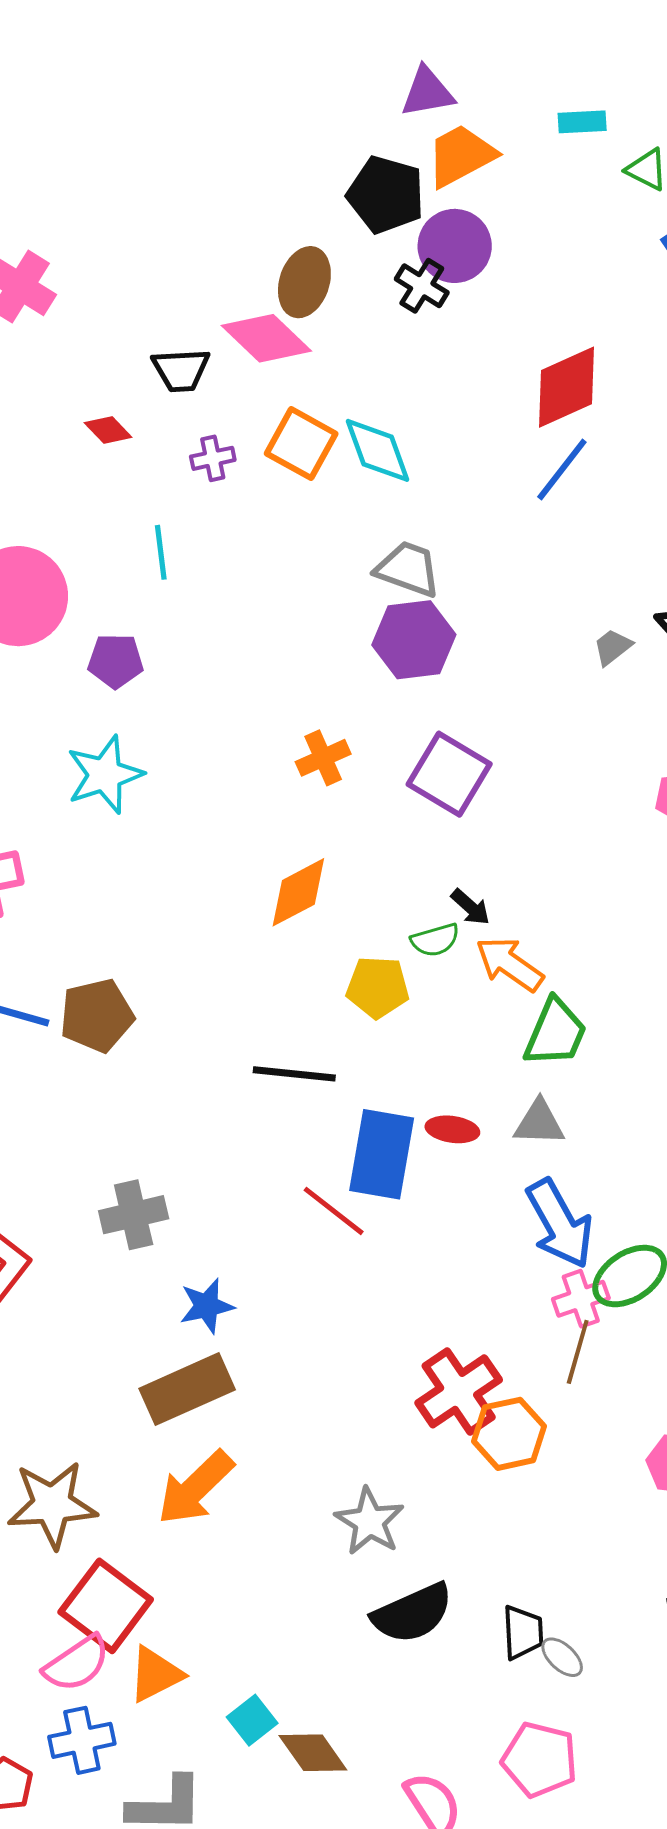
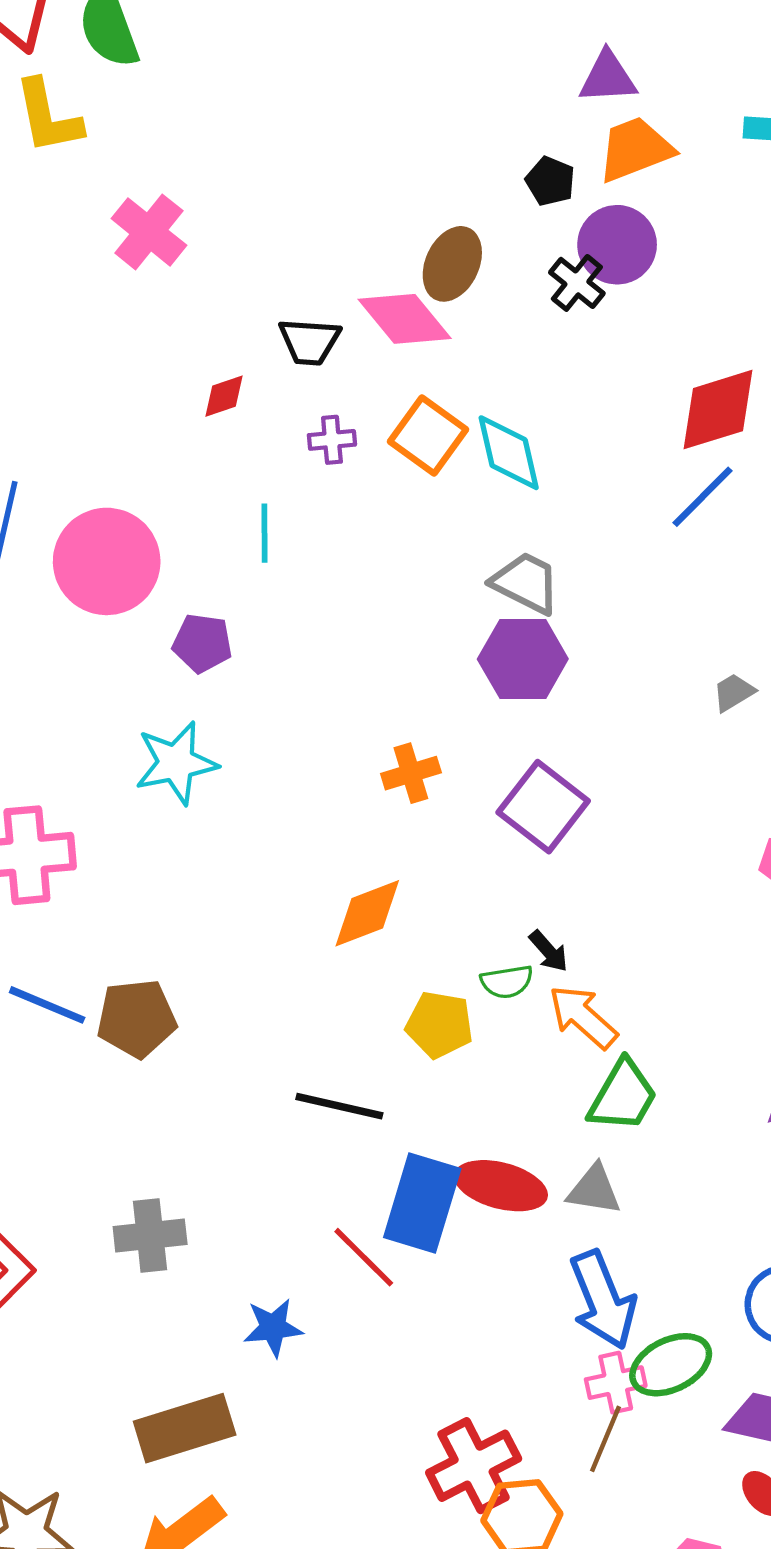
black pentagon: (386, 195) -> (550, 181), size x0.6
red diamond: (108, 430) -> (224, 396), turned -72
red ellipse: (452, 1129) -> (501, 1186), size x1.6
blue star: (207, 1306) -> (273, 1328), moved

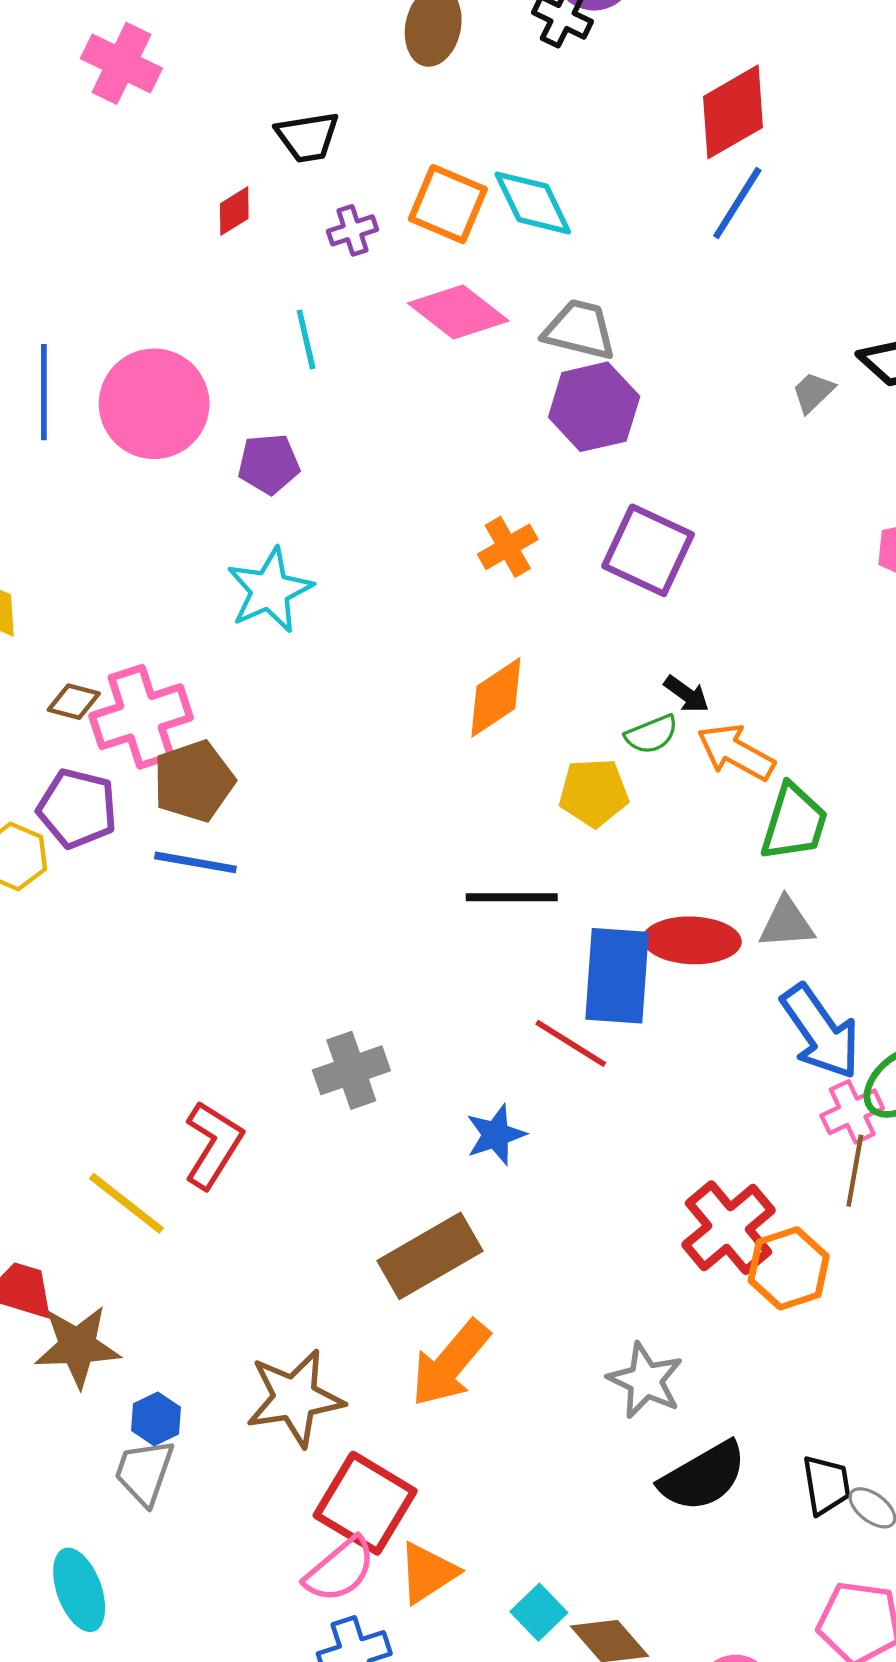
pink diamond: (405, 319) -> (458, 312), moved
brown pentagon: (137, 1018) -> (194, 781), moved

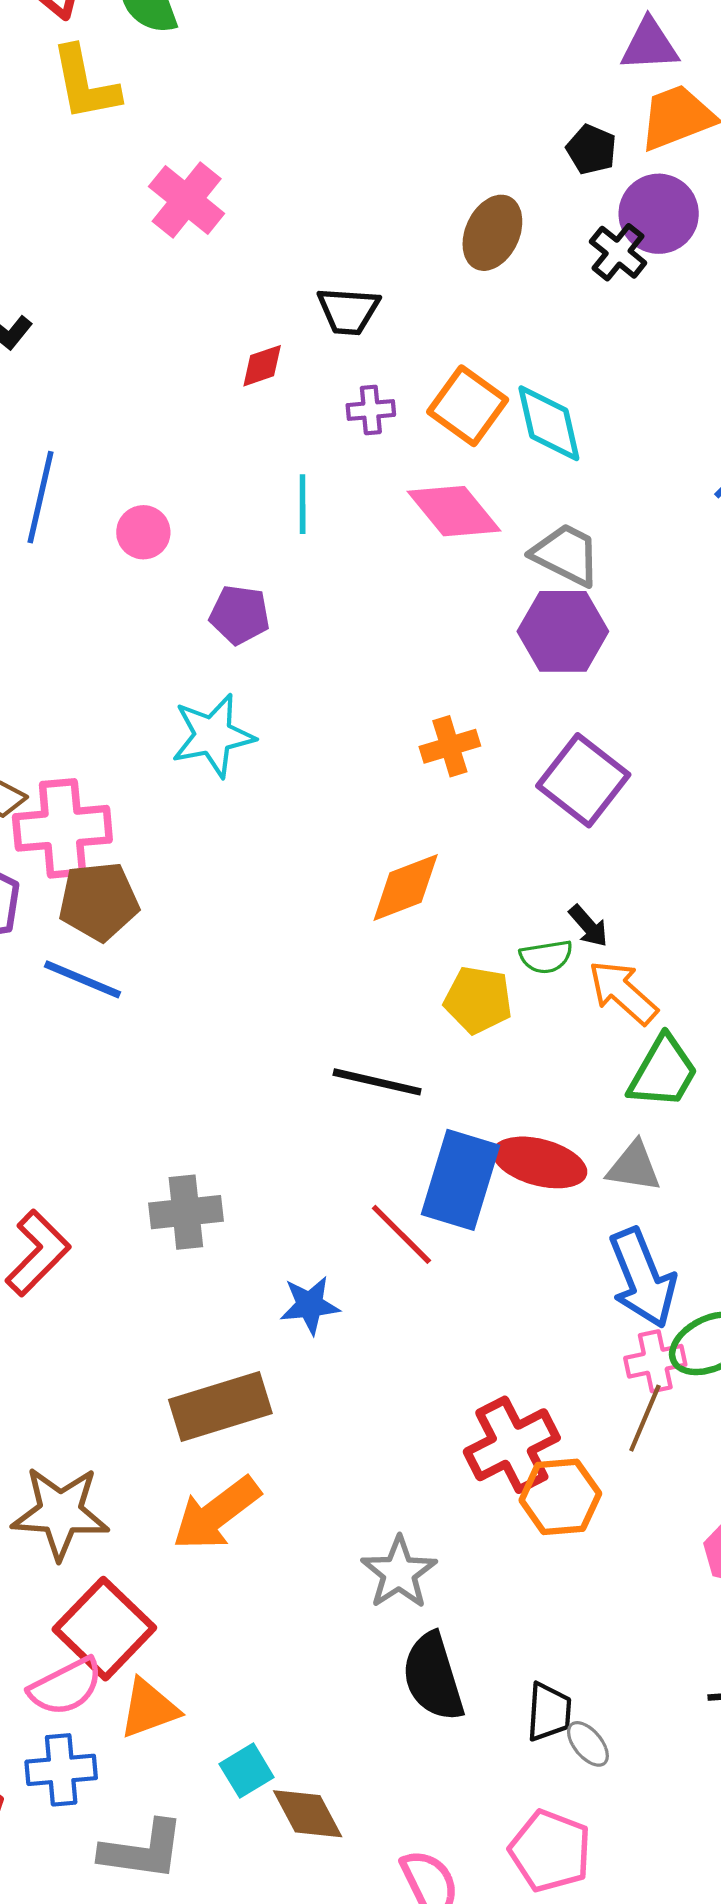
pink circle: (154, 404) -> (143, 532), size x0.5
black semicircle: (703, 1476) -> (433, 1677), turned 90

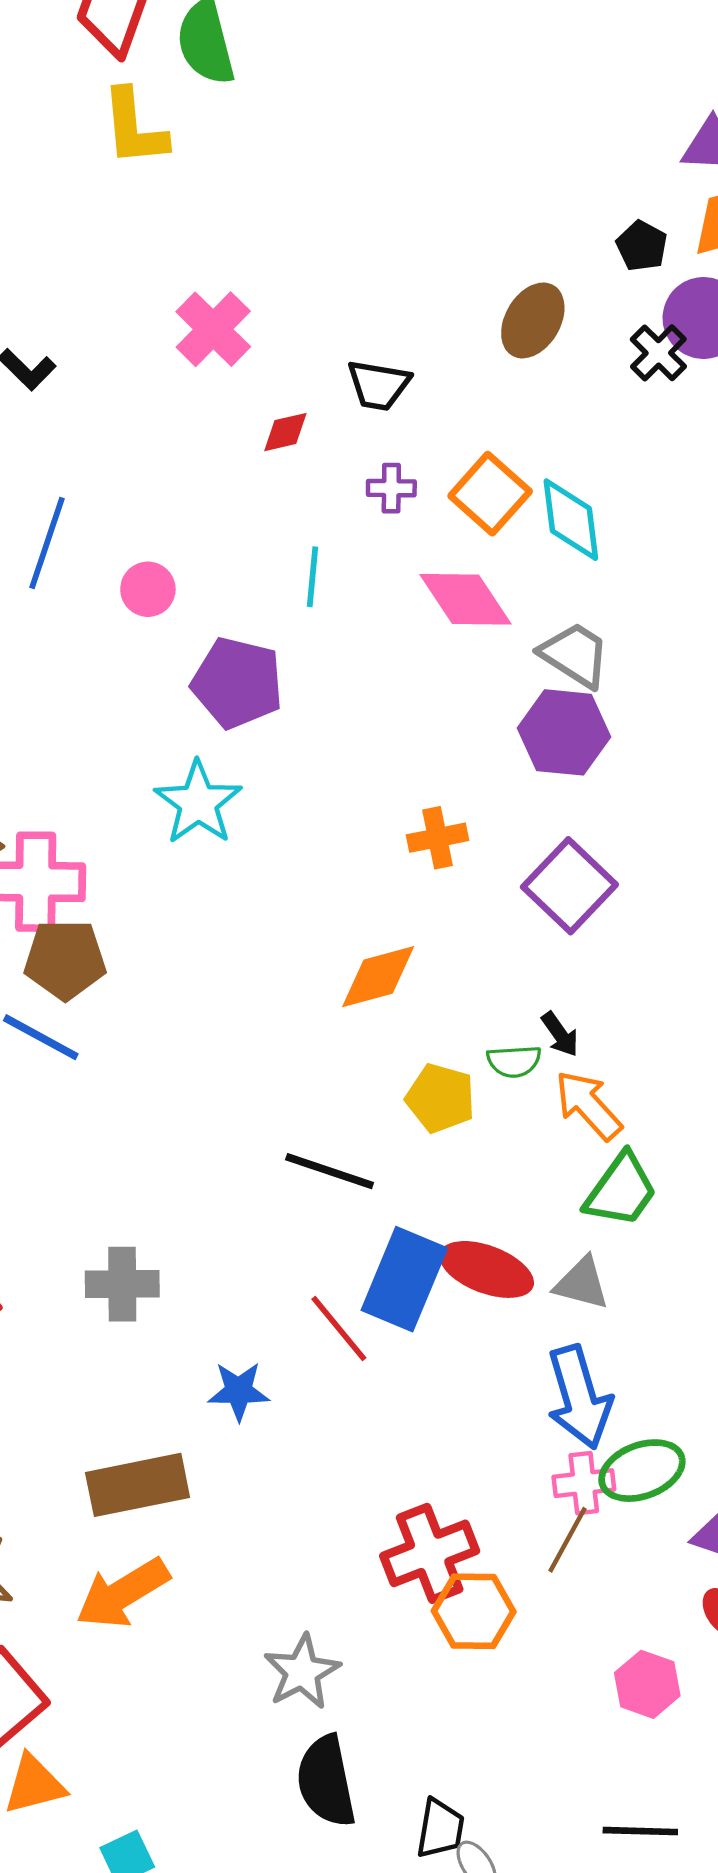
pink cross: (187, 200) -> (213, 329), moved
purple pentagon: (240, 615) -> (237, 683), size x1.5
cyan star: (213, 736) -> (198, 803), turned -30

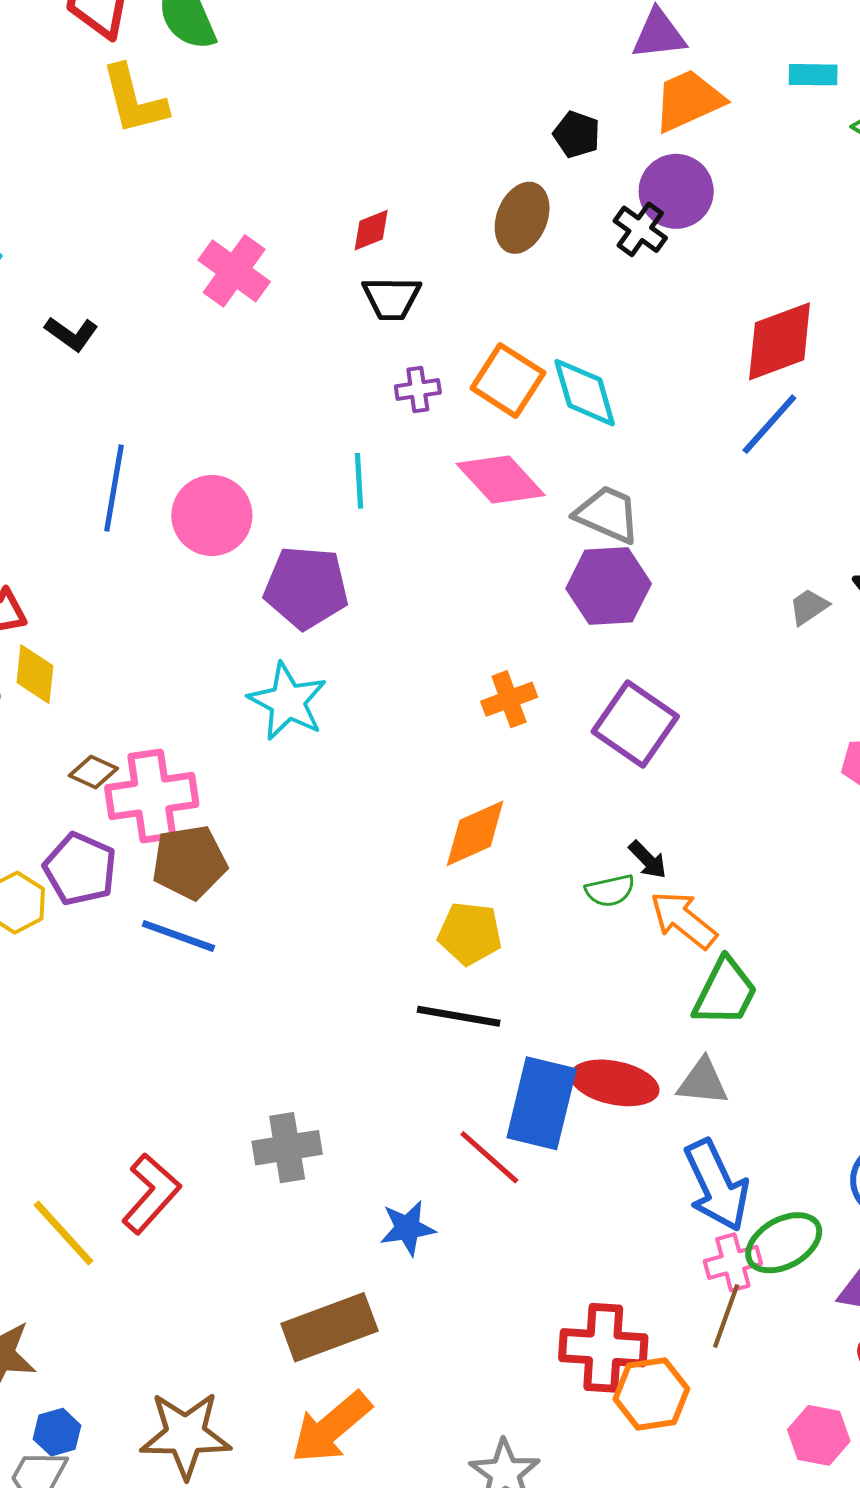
black pentagon: (642, 246) -> (577, 134), moved
red diamond: (285, 432) -> (371, 230), moved
pink circle: (148, 589) -> (212, 515), size x1.6
yellow pentagon: (441, 1098) -> (470, 933), moved
red cross: (430, 1553) -> (603, 1348), turned 34

